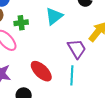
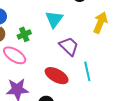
purple trapezoid: (77, 49) -> (69, 46), moved

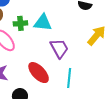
cyan triangle: (54, 19) -> (43, 23), moved, turned 42

